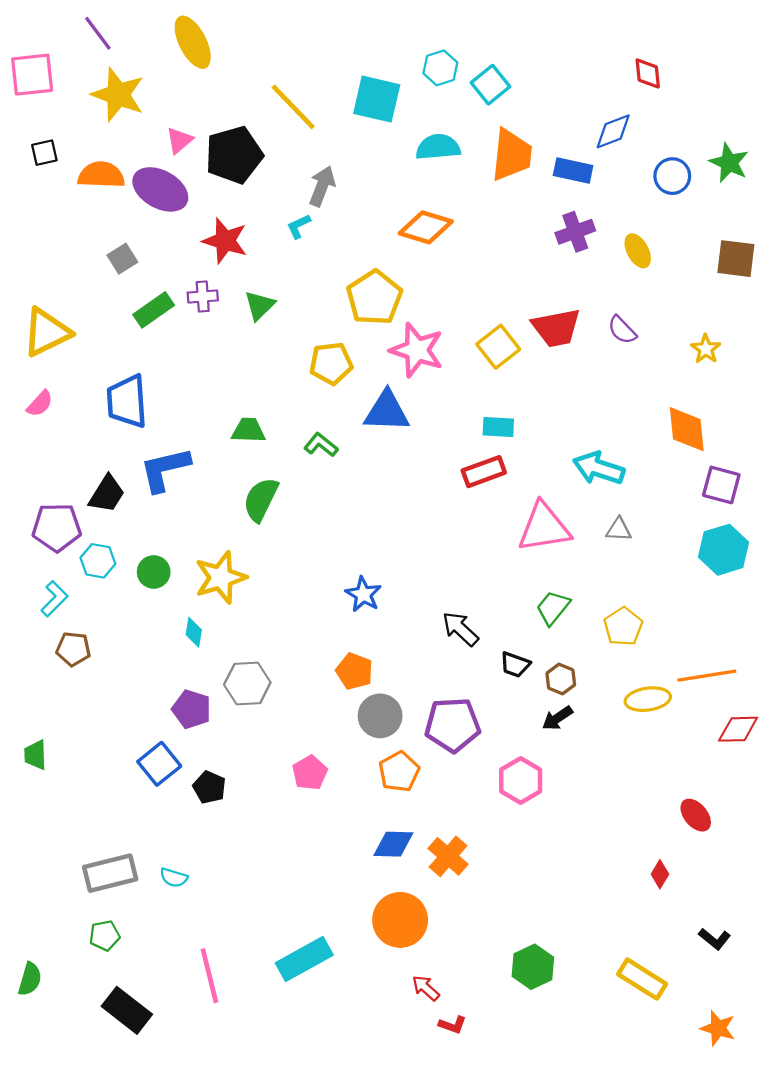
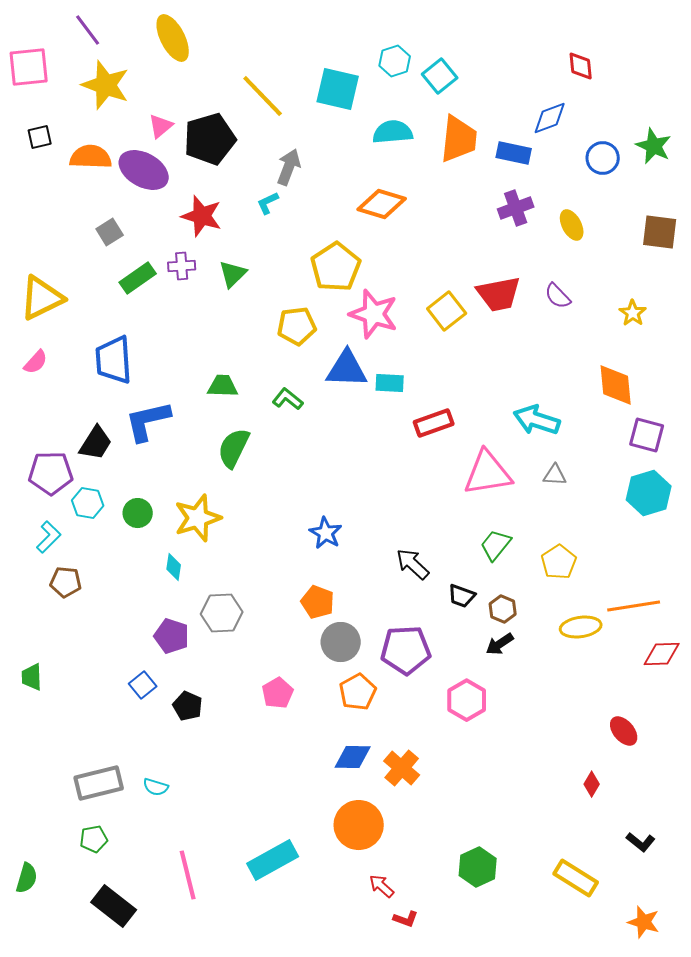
cyan rectangle: (498, 427) -> (390, 383), moved
blue square: (159, 764) -> (143, 685), size x0.7

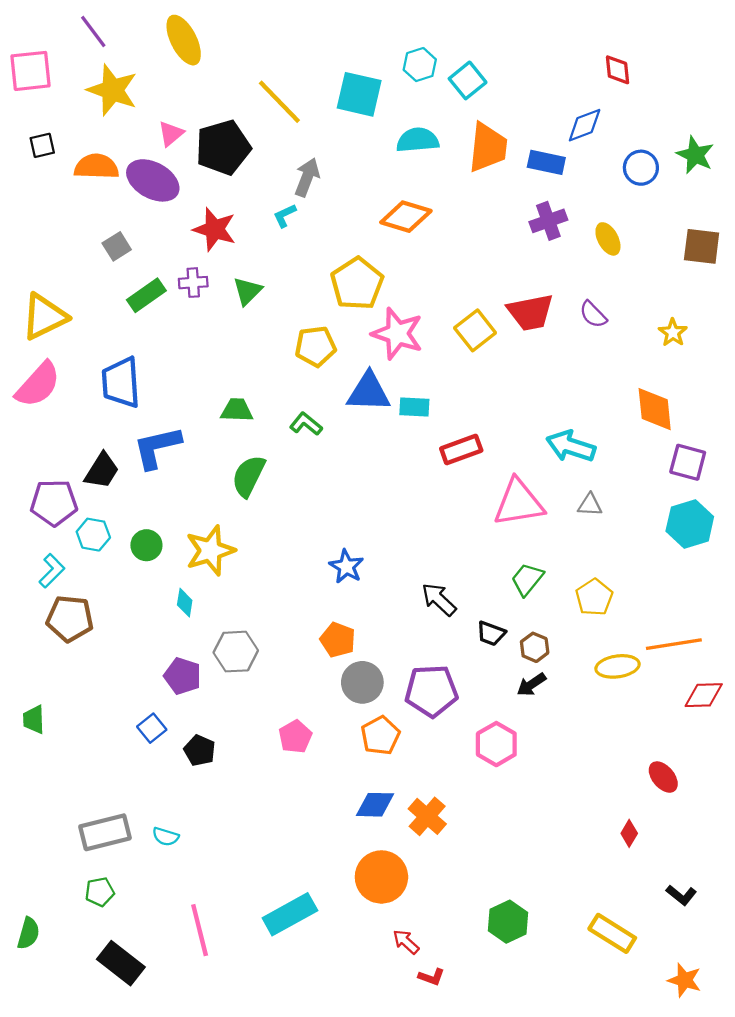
pink semicircle: (36, 362) -> (38, 385), size x1.8
brown pentagon: (66, 582) -> (70, 619), size x1.4

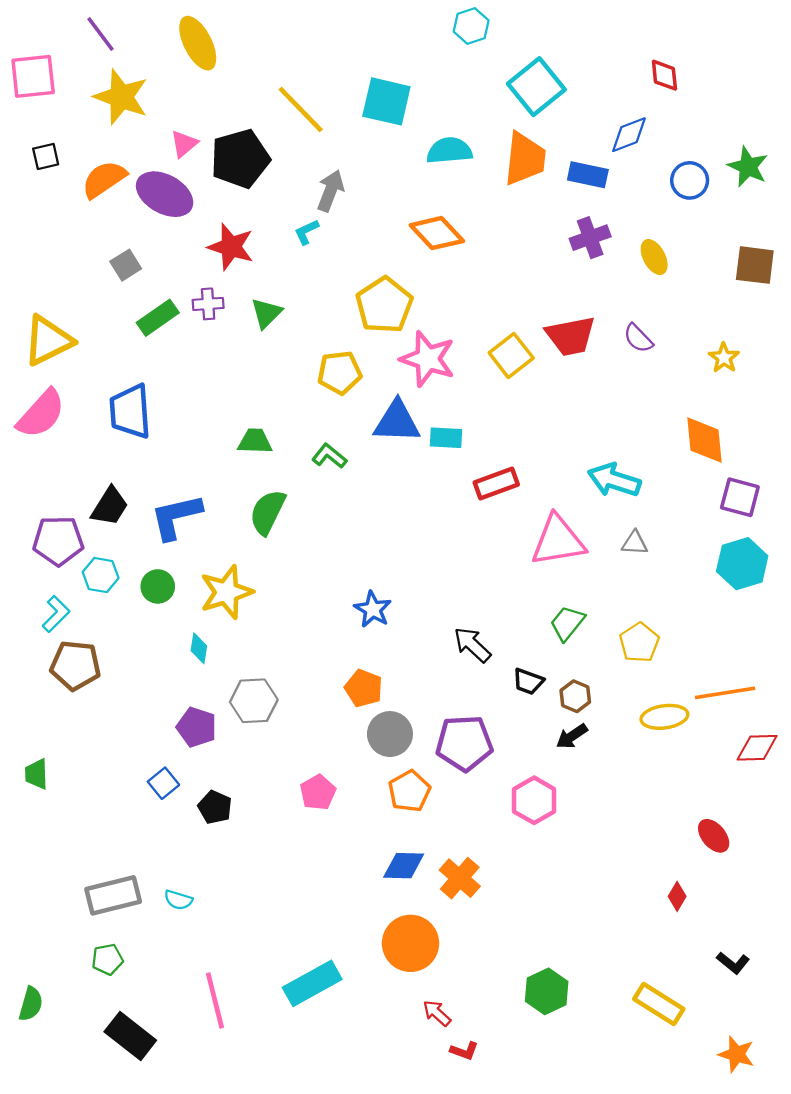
cyan hexagon: (420, 65) -> (471, 26), moved
cyan square: (468, 80) -> (536, 87), moved, size x1.4
orange semicircle: (96, 167) -> (104, 179), turned -36
orange diamond: (406, 217) -> (437, 233), turned 30
blue L-shape: (157, 447) -> (176, 517), moved

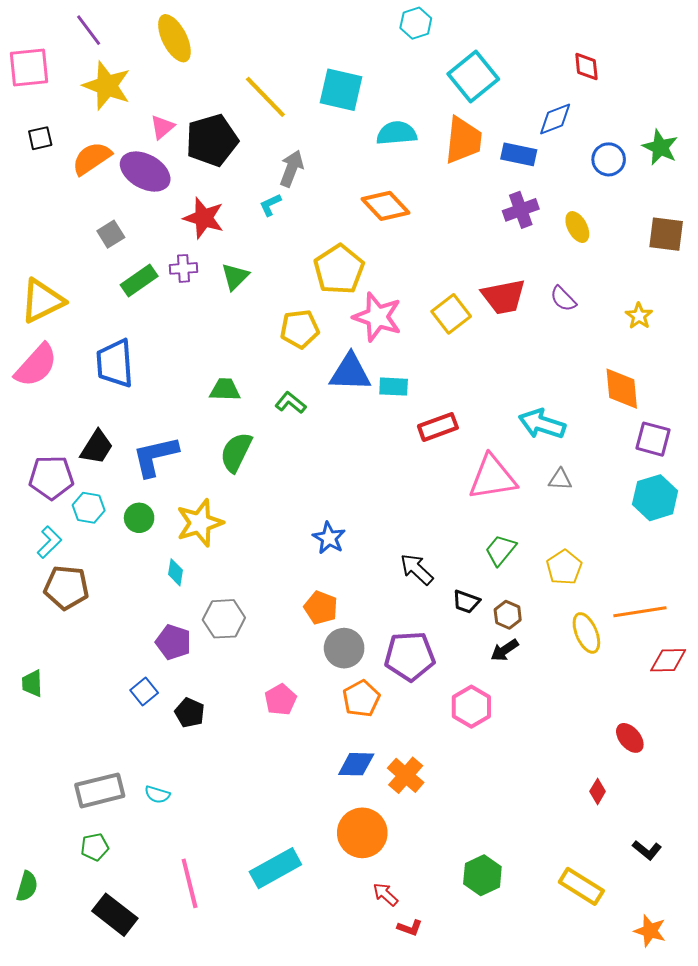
yellow ellipse: (664, 717) -> (586, 633), turned 75

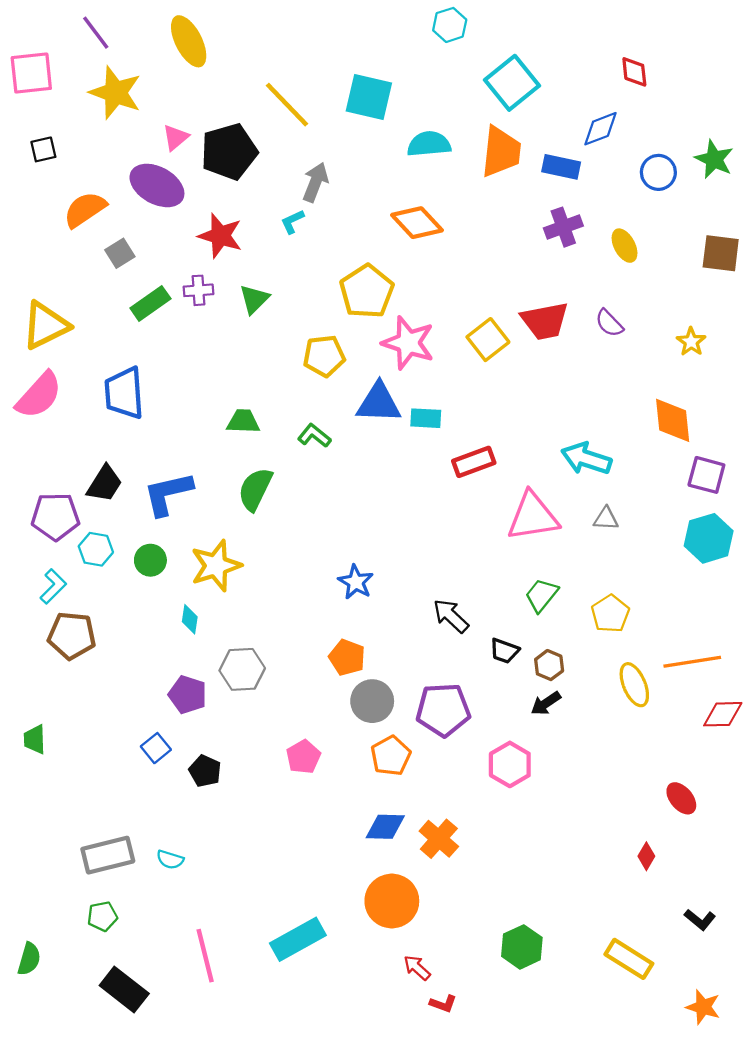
orange semicircle: (92, 158) -> (85, 210), moved

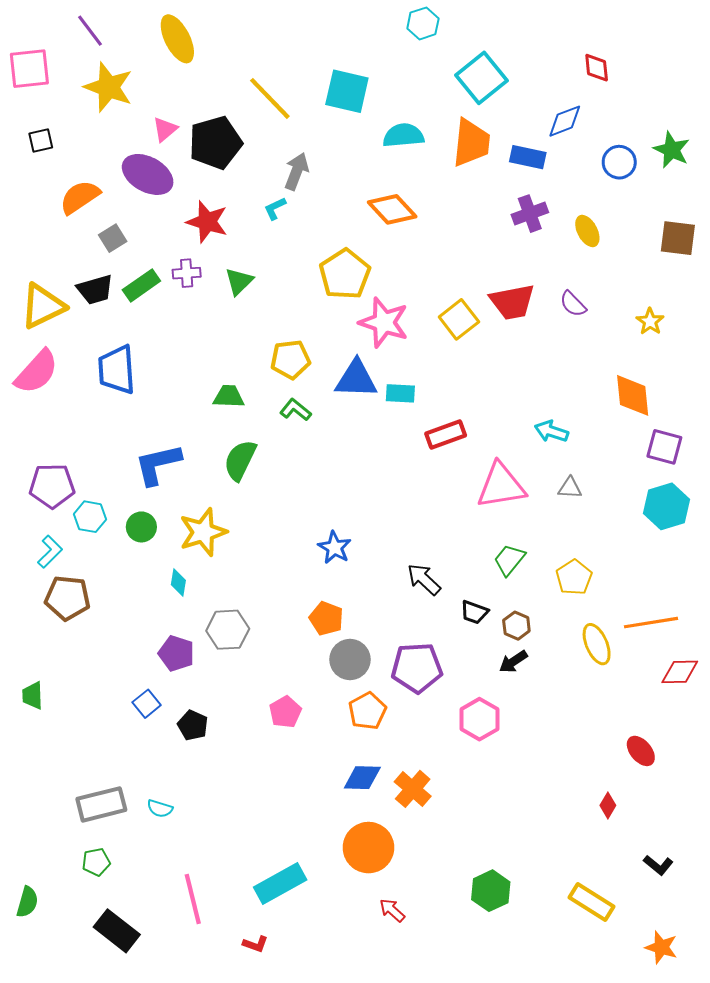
yellow pentagon: (324, 356) -> (290, 359), moved
cyan arrow: (586, 459) -> (551, 431), size x0.7
black trapezoid: (105, 484) -> (95, 290), moved, turned 42
red L-shape: (443, 1004) -> (255, 944), moved

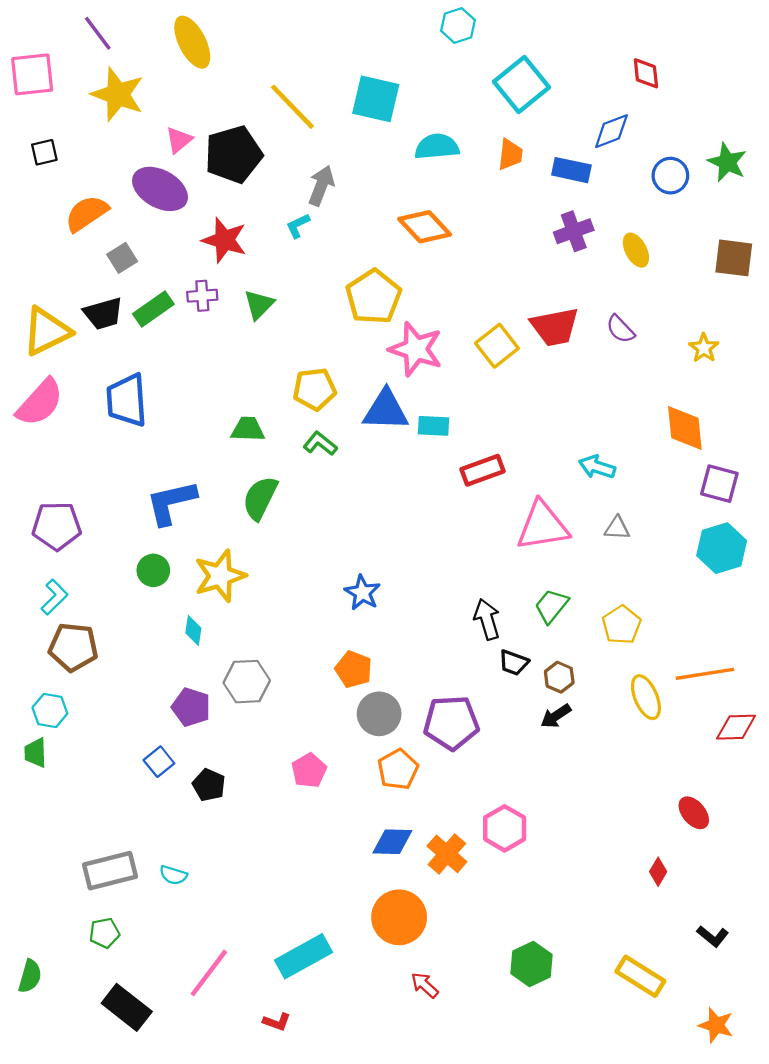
orange trapezoid: (471, 143) -> (510, 154), size x0.6
cyan hexagon: (90, 517) -> (50, 710), moved
black arrow: (424, 579) -> (487, 619), moved, turned 30
pink hexagon: (479, 719) -> (505, 828), moved
pink line: (193, 899) -> (209, 973), turned 51

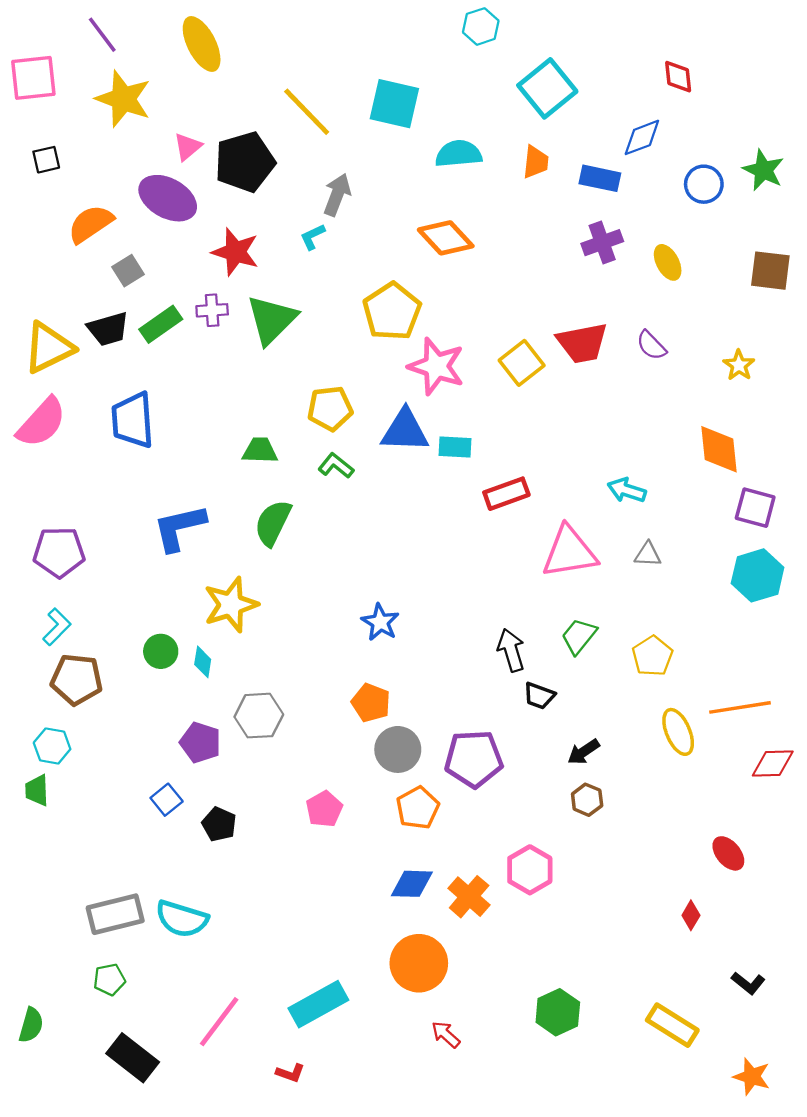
green triangle: (259, 305) -> (272, 320), size x1.6
green circle: (153, 570) -> (161, 651), moved
brown hexagon: (559, 677) -> (587, 800), moved
cyan semicircle: (173, 875) -> (182, 919), size x1.8

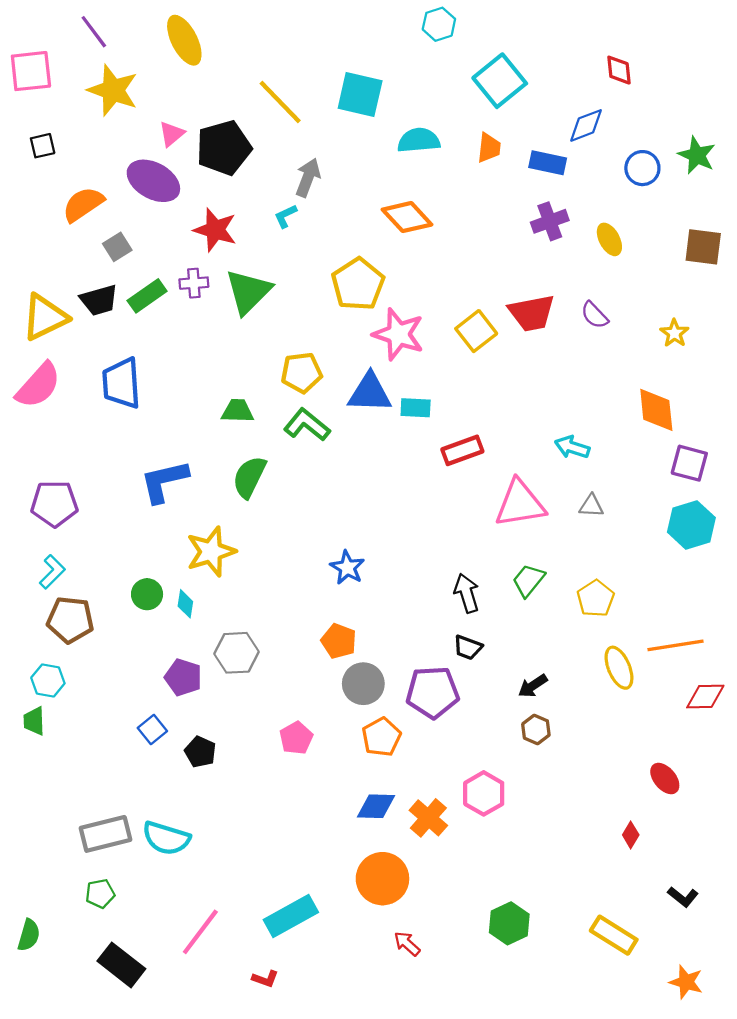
green L-shape: (336, 466) -> (307, 425), size x1.4
black trapezoid: (539, 696) -> (468, 647), moved

